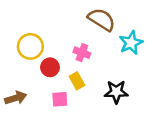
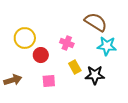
brown semicircle: (102, 19) -> (96, 22), moved
cyan star: (131, 43) -> (107, 46), moved, turned 30
yellow rectangle: (77, 81) -> (75, 67), moved

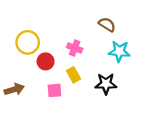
brown semicircle: (96, 22) -> (107, 25), size x0.7
yellow rectangle: (75, 67) -> (73, 75), moved

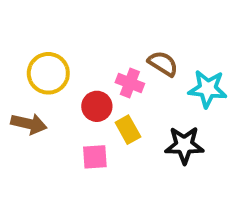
brown semicircle: (107, 25) -> (163, 64), moved
red circle: (46, 61) -> (97, 106), moved
brown arrow: (14, 89) -> (29, 124), moved, turned 30

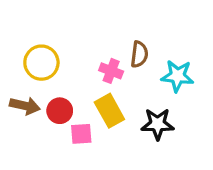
brown semicircle: (163, 64) -> (139, 54), turned 65
red circle: (97, 106) -> (60, 111), moved
yellow rectangle: (128, 130) -> (109, 111), size x1.4

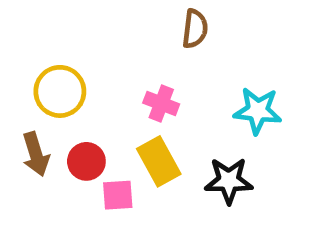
brown semicircle: (139, 54) -> (195, 29), moved
brown arrow: (25, 106) -> (36, 154), turned 60

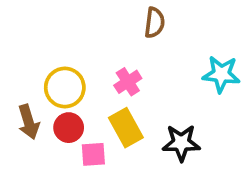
yellow circle: (60, 91) -> (65, 88), moved
pink cross: (161, 103) -> (128, 82), turned 36
cyan star: (258, 111) -> (221, 74), moved

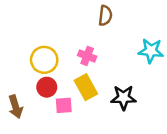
pink cross: (128, 82) -> (87, 56), turned -36
brown arrow: (29, 122) -> (16, 107), moved

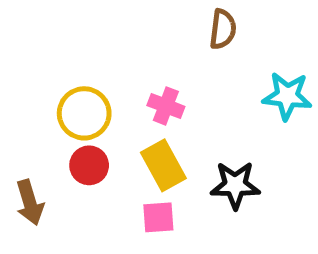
brown semicircle: (105, 16) -> (223, 29), moved
pink square: (64, 105) -> (158, 217), moved

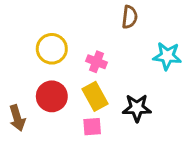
yellow circle: (84, 113) -> (52, 49), moved
red circle: (89, 165) -> (52, 96), size x1.4

